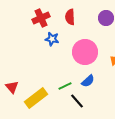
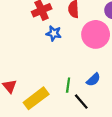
pink circle: (85, 52) -> (96, 34), moved
green line: (65, 86) -> (68, 85), turned -56

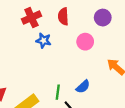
pink circle: (96, 34) -> (85, 42), size x0.6

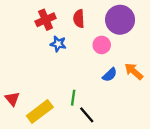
purple circle: (103, 18) -> (120, 20), size x1.6
blue semicircle: (83, 87) -> (110, 75), moved

